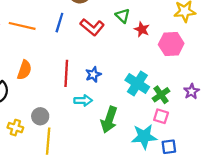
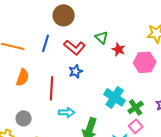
orange semicircle: (24, 70) -> (23, 77), moved
blue star: (93, 74) -> (76, 71), moved
gray circle: (40, 116) -> (24, 118), moved
pink square: (161, 116) -> (136, 126), turned 32

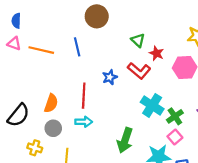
blue line: (46, 43) -> (77, 47), turned -30
red L-shape: (75, 47) -> (139, 71), moved
orange semicircle: (23, 77) -> (51, 103), moved
cyan arrow: (67, 112) -> (84, 122), moved

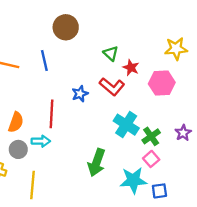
cyan arrow: (84, 122) -> (41, 141), moved

